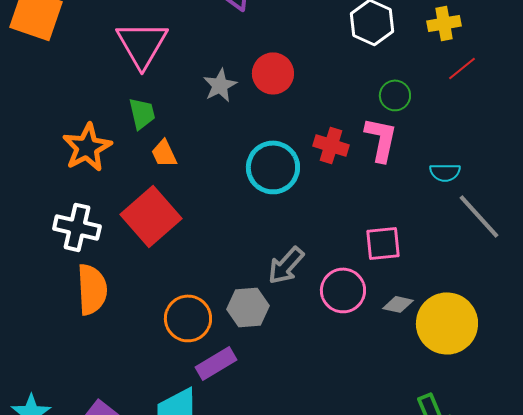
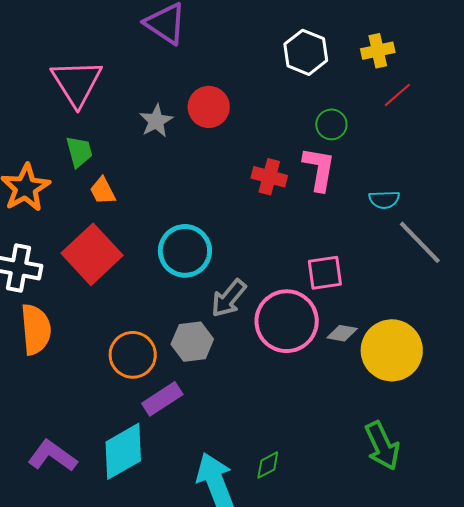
cyan circle: (273, 167) -> (185, 251), moved
pink circle: (343, 290) -> (287, 321), size x1.4

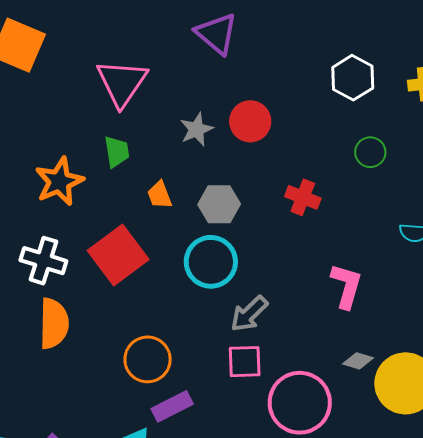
pink L-shape: (319, 169) -> (346, 286), moved
orange trapezoid: (103, 191) -> (160, 195), moved
pink square: (325, 273) -> (245, 362), moved
pink circle: (287, 321) -> (300, 403), moved
gray hexagon: (192, 342) -> (219, 204), moved

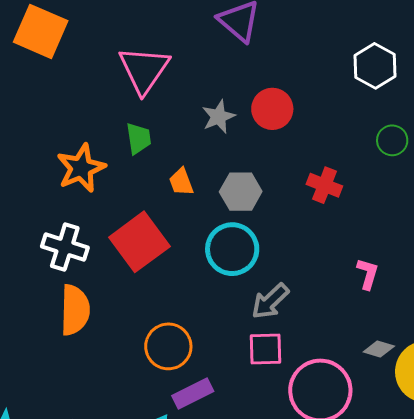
pink L-shape: (346, 286) -> (368, 274), size x0.7

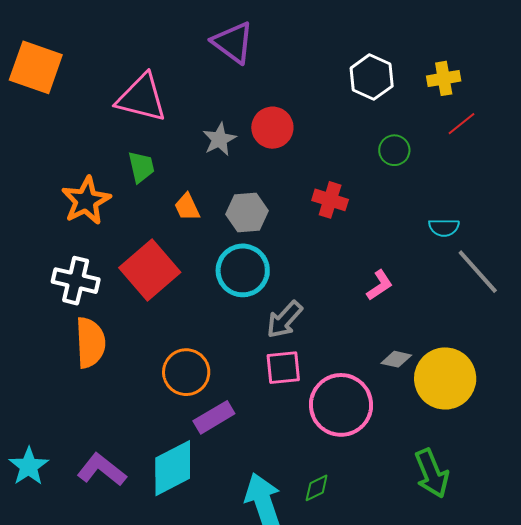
pink triangle: (144, 70) -> (142, 98), turned -46
pink L-shape: (368, 274) -> (380, 285), turned 44

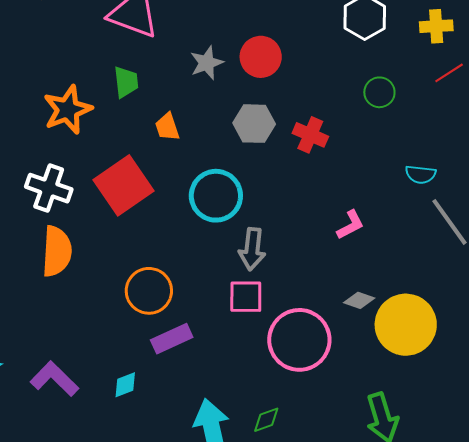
gray hexagon: (247, 212) -> (254, 124), moved
gray arrow: (284, 320) -> (252, 249), turned -42
cyan diamond: (173, 468) -> (125, 385), size x0.5

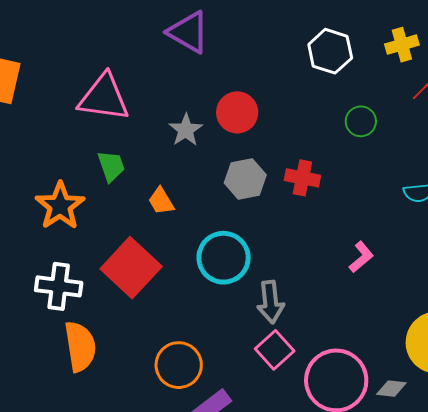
pink square: (246, 297) -> (275, 350), turned -30
gray diamond: (359, 300) -> (391, 389), moved

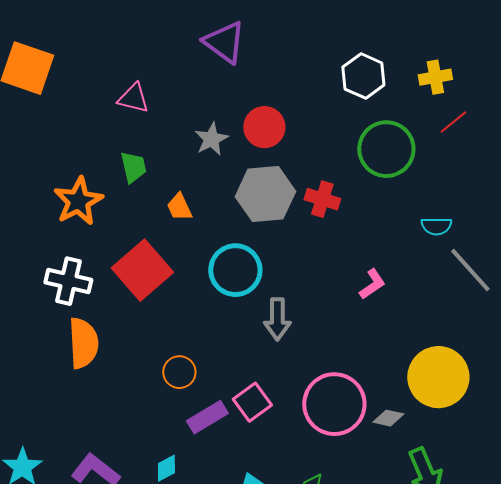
pink triangle: (104, 98) -> (133, 98), size x0.6
green circle: (361, 121) -> (386, 149), size x1.8
gray hexagon: (245, 179) -> (265, 194), size x1.4
pink square: (275, 350) -> (252, 402), moved
orange circle: (179, 365) -> (179, 372), size x0.7

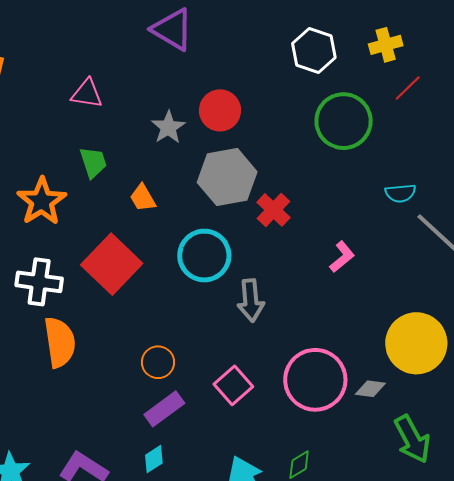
red cross: (322, 199) -> (273, 210), moved, turned 32
purple rectangle: (207, 417) -> (164, 409), moved

